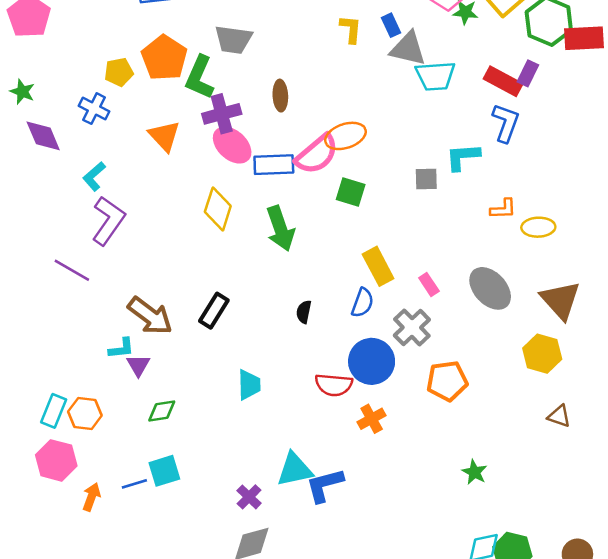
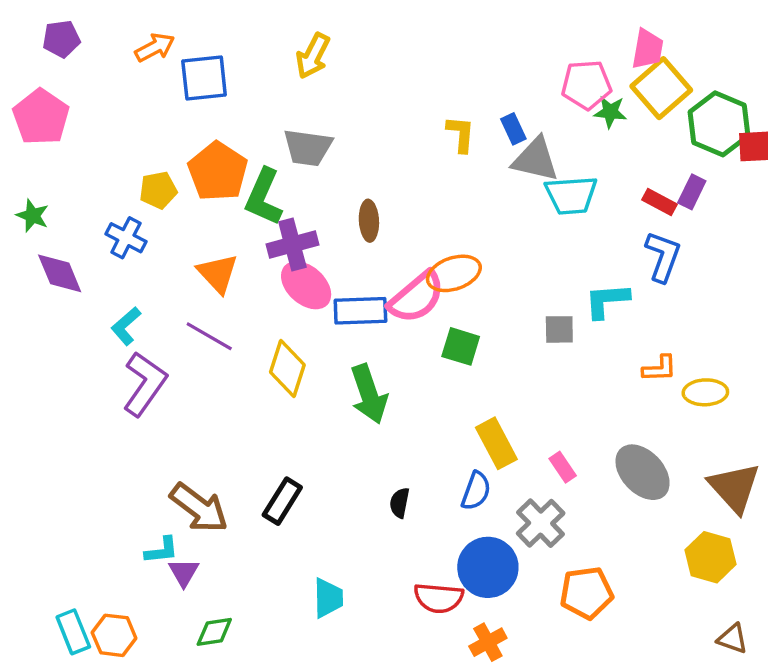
red rectangle: (503, 81) -> (660, 202), size x0.7
purple line: (72, 270) -> (209, 336), moved
cyan rectangle: (54, 411) -> (73, 632), turned -44

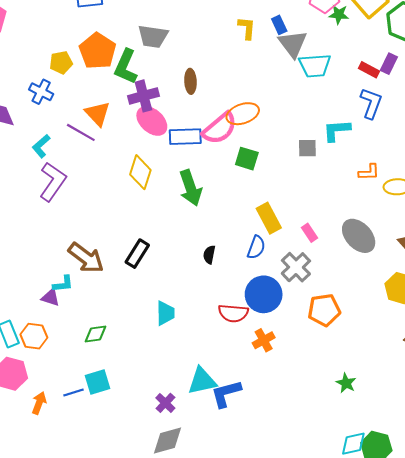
gray triangle: (535, 160) -> (293, 44), turned 40
purple line: (209, 336) -> (81, 132), moved
purple triangle: (184, 572) -> (51, 297), moved, turned -42

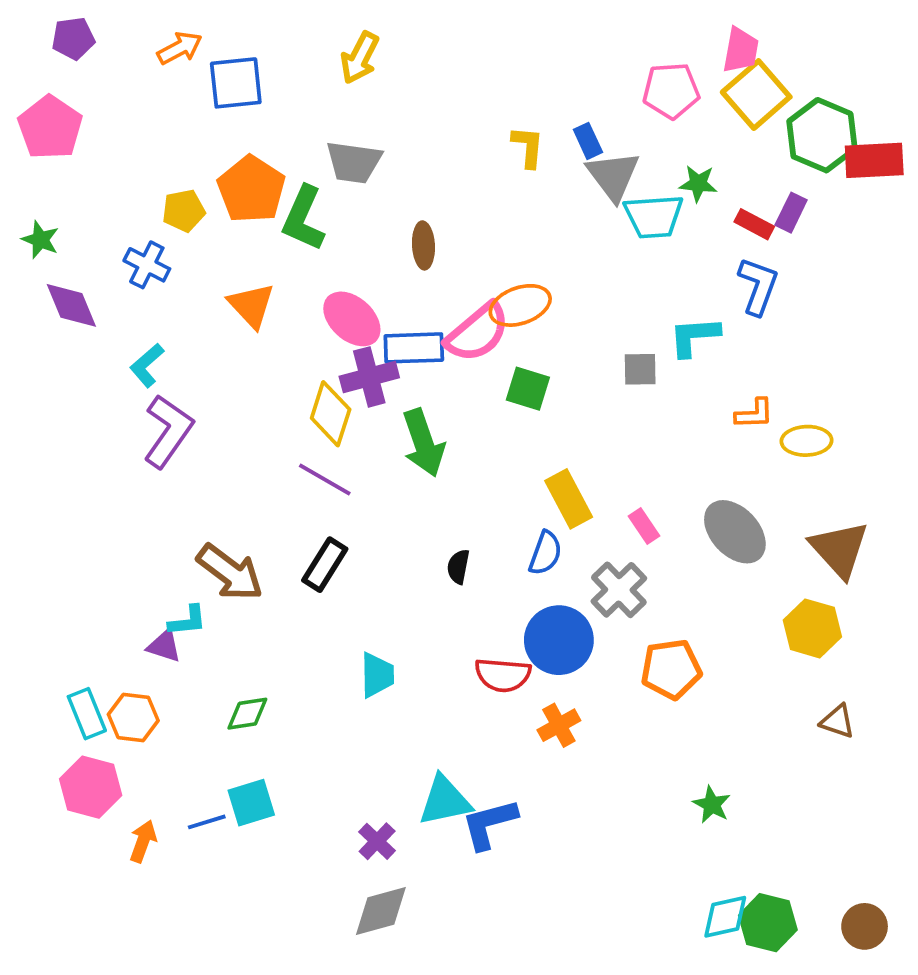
green star: (339, 14) -> (698, 184), moved
purple cross: (143, 96) -> (369, 377), moved
purple line: (81, 132) -> (325, 480), moved

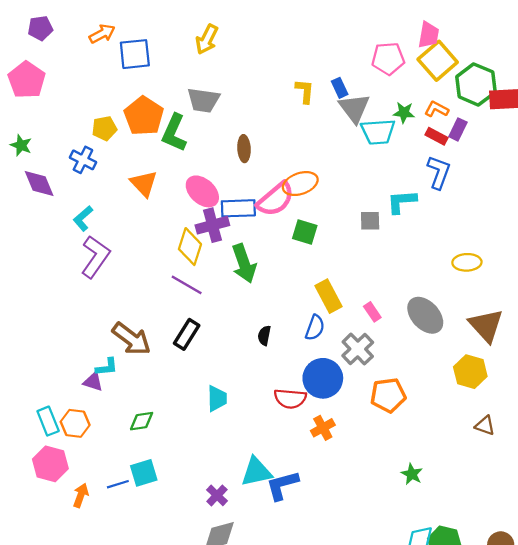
orange L-shape: (754, 414) -> (437, 109), moved, turned -150

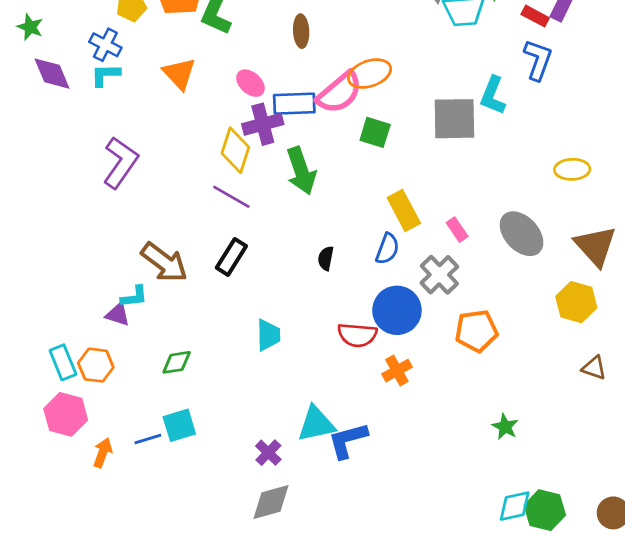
pink ellipse: (202, 191) -> (250, 83), size x0.7
cyan L-shape: (402, 202) -> (493, 95), turned -64
cyan L-shape: (83, 218) -> (105, 75), moved, turned 40
gray square: (370, 221) -> (454, 119), size x1.8

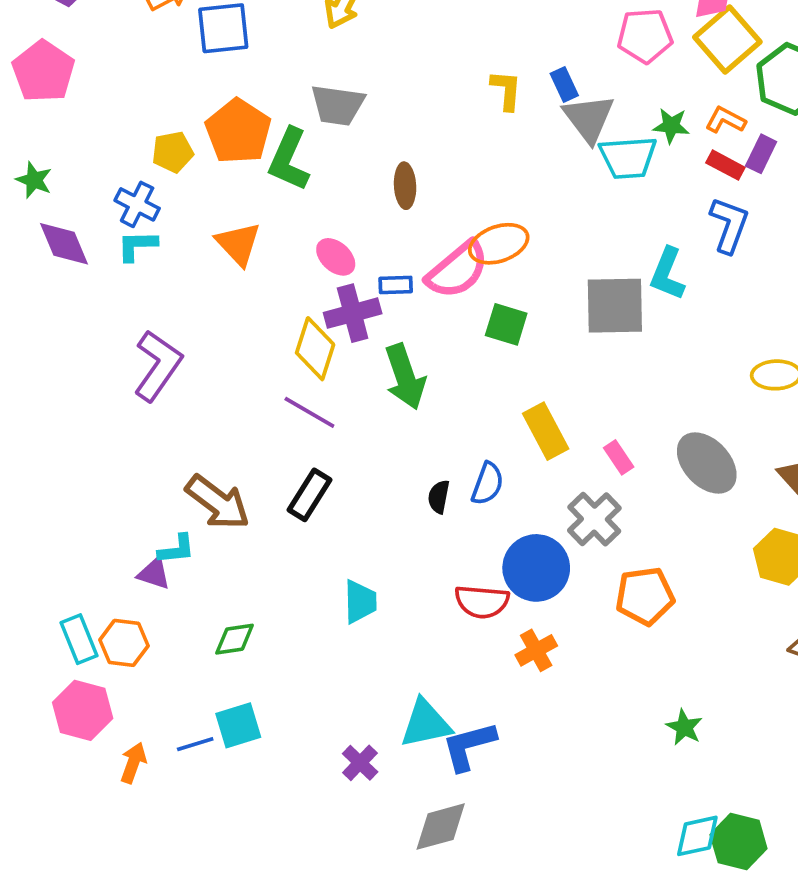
blue rectangle: (294, 104) -> (396, 285), size x0.6
blue semicircle: (387, 249) -> (487, 484), moved
gray diamond: (271, 502) -> (441, 827), moved

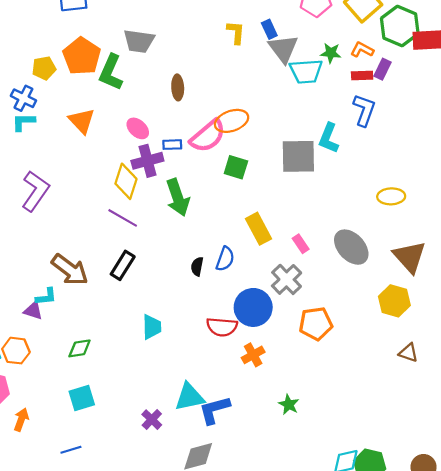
red rectangle: (725, 165) -> (362, 76), turned -30
green star: (684, 727) -> (289, 404), moved
blue line: (195, 744) -> (71, 450), moved

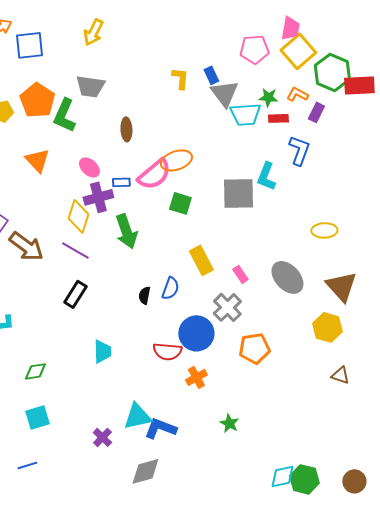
red rectangle: (362, 76) -> (278, 118), moved
brown arrow: (70, 270) -> (26, 246), moved
blue L-shape: (214, 410) -> (160, 428), turned 36

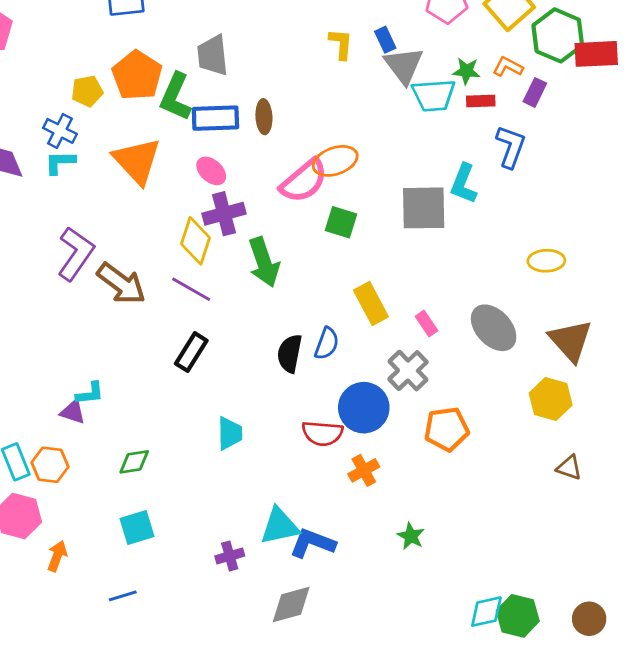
gray trapezoid: (90, 86) -> (213, 55), turned 76
orange triangle: (37, 160) -> (137, 161), size x1.4
blue rectangle: (121, 182) -> (215, 118), moved, size x1.8
black semicircle: (144, 295) -> (290, 353), size x1.5
purple cross: (102, 437) -> (230, 556), turned 30

